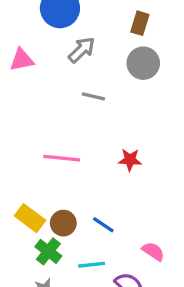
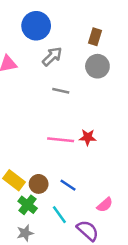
pink line: (62, 158) -> (61, 140), moved
pink semicircle: (153, 251) -> (105, 205), turned 105
cyan line: (92, 265) -> (59, 215), turned 60

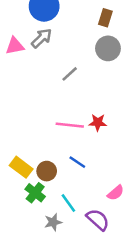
gray arrow: (52, 56) -> (42, 38), moved
gray line: (61, 91) -> (70, 74), turned -56
blue line: (68, 185) -> (77, 162), moved
gray star: (25, 233) -> (53, 222), moved

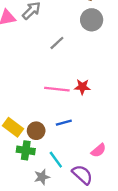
blue line: (77, 162) -> (64, 123), turned -49
green cross: (35, 193) -> (26, 150), turned -30

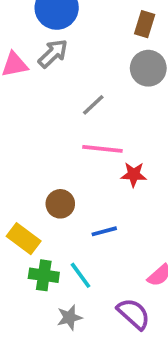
pink line: (57, 89) -> (102, 149), moved
brown circle: (36, 131) -> (60, 204), moved
cyan line: (56, 160) -> (80, 275), moved

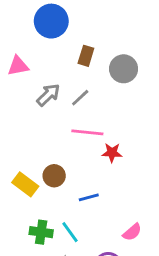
brown rectangle: (145, 24) -> (86, 56), moved
gray arrow: (53, 54) -> (48, 95), moved
yellow rectangle: (24, 239) -> (25, 184), moved

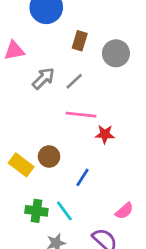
blue line: (89, 197) -> (82, 177), turned -42

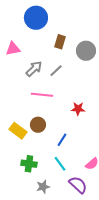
pink line: (81, 115) -> (42, 95), moved
cyan line: (64, 211) -> (60, 164), moved

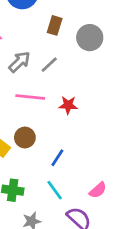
red star: (78, 109) -> (68, 105), moved

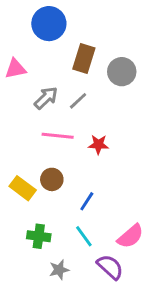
brown rectangle: (55, 25) -> (84, 59), size x1.4
pink semicircle: (98, 190) -> (130, 236), size x1.4

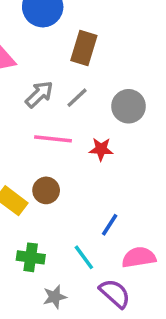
gray circle: (122, 72) -> (129, 106), moved
blue line: (87, 201) -> (110, 225), moved
pink semicircle: (130, 236) -> (139, 257), turned -148

